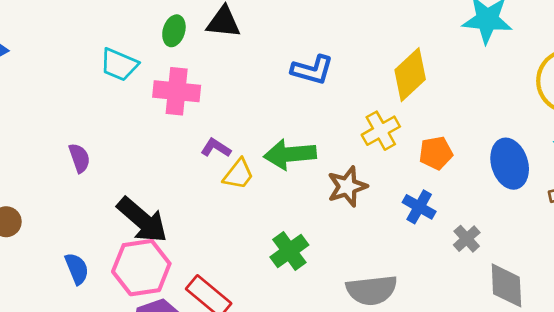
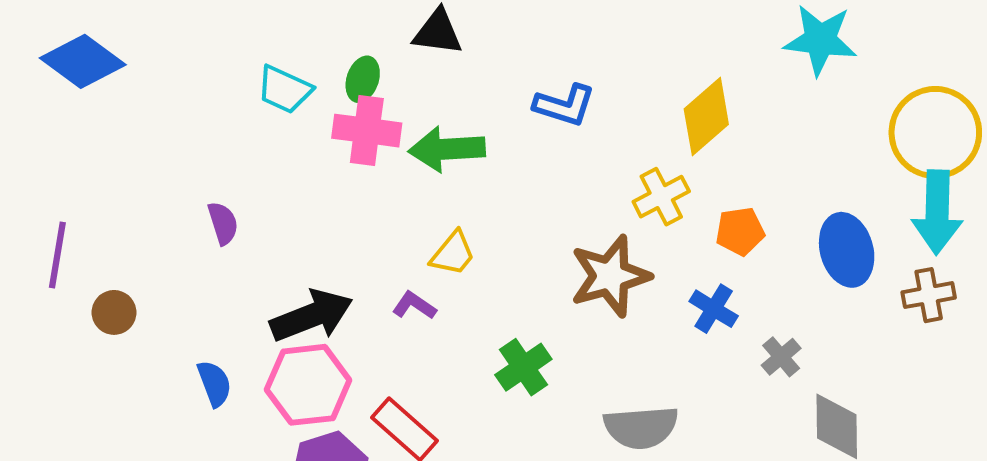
green ellipse: (174, 31) -> (363, 79), moved
purple L-shape: (216, 148) -> (414, 306), moved
green arrow: (290, 154) -> (447, 149), moved
brown star: (347, 187) -> (610, 276), size x1.4
black arrow: (142, 220) -> (311, 316), turned -64

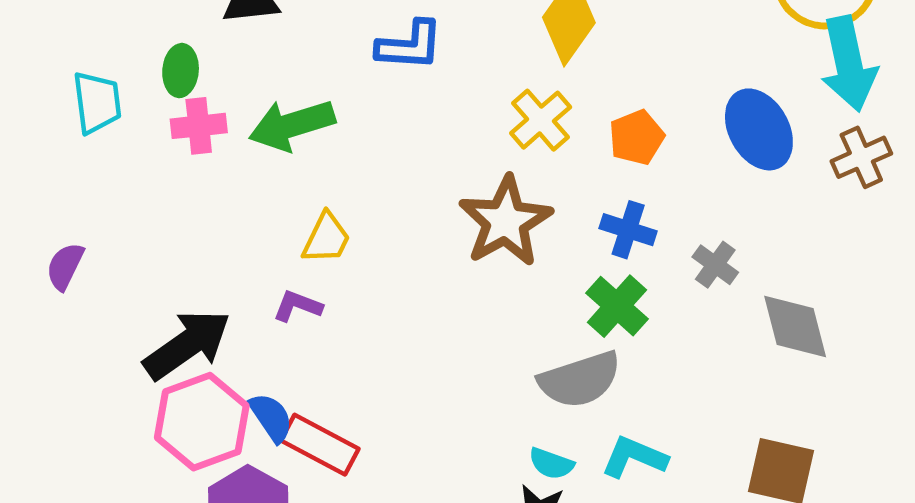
cyan trapezoid: (284, 89) -> (97, 103), turned -108
pink cross: (367, 131) -> (199, 126), size x0.7
purple semicircle: (223, 223) -> (65, 266), turned -123
green cross: (523, 367) -> (617, 306), moved
blue semicircle: (214, 384) -> (271, 417), moved

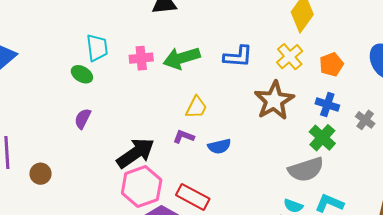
blue L-shape: (410, 45) -> (238, 56), moved
green ellipse: (181, 71) -> (82, 74), moved, turned -65
blue semicircle: (271, 417) -> (219, 146), moved, turned 110

